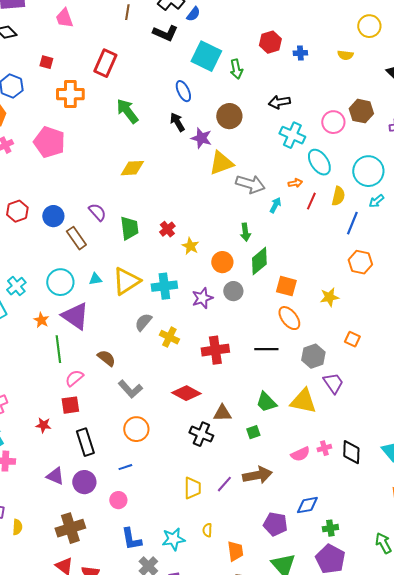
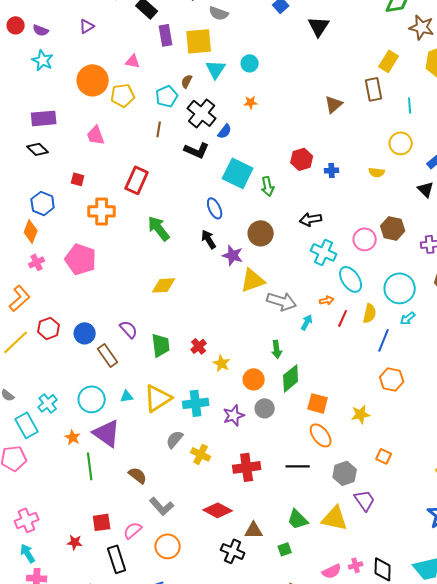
pink semicircle: (74, 378) -> (133, 530), moved

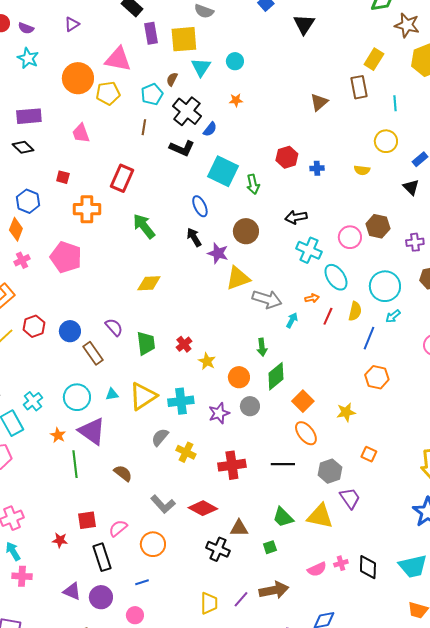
pink triangle: (133, 61) -> (118, 59), size x1.8
orange square: (318, 403) -> (303, 401), turned 30
gray L-shape: (162, 506) -> (163, 504), moved

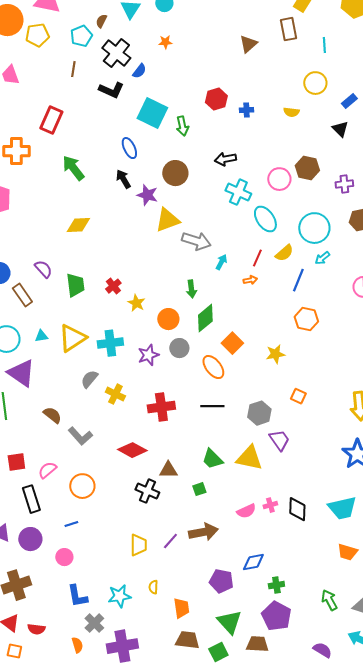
orange arrow: (312, 298) -> (250, 280), moved
yellow semicircle: (355, 311) -> (284, 253), turned 36
orange ellipse: (306, 433) -> (213, 367), moved
gray L-shape: (163, 504) -> (80, 436), moved

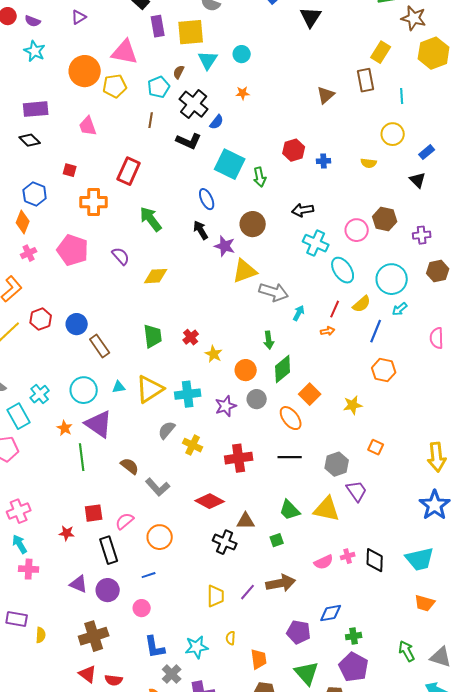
purple semicircle: (43, 269) -> (121, 256), moved

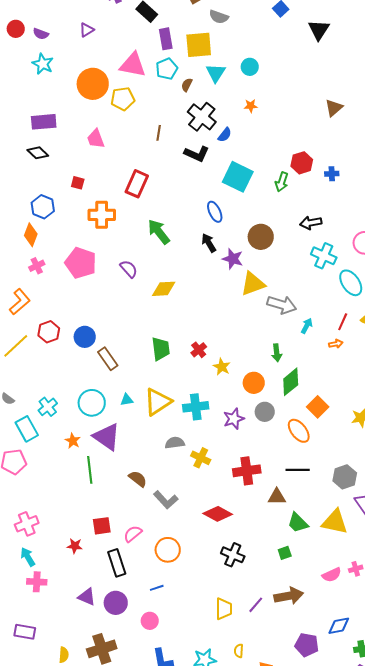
cyan pentagon: (159, 87) -> (167, 69), moved
green arrow: (260, 177) -> (282, 182), moved, turned 30
gray semicircle: (167, 430) -> (175, 443), turned 42
brown triangle: (246, 521) -> (277, 497), moved
yellow semicircle: (41, 635) -> (64, 655), moved

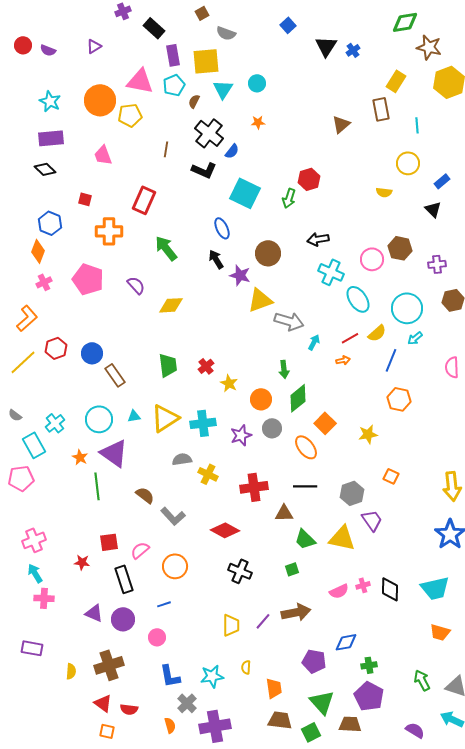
cyan star: (43, 64) -> (50, 101), moved
blue cross: (332, 174) -> (353, 50), moved, turned -32
red line: (343, 322) -> (350, 338), turned 36

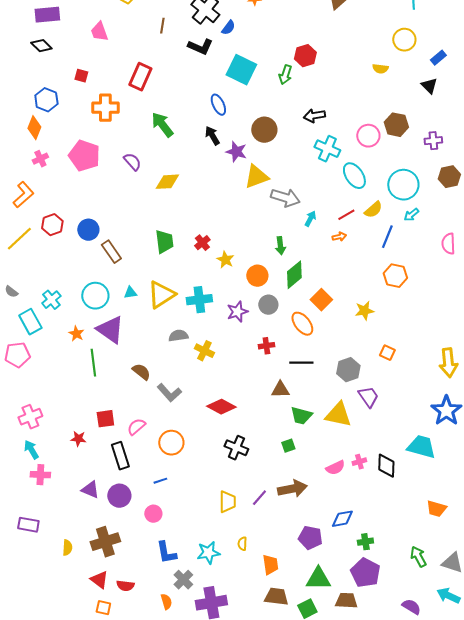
red cross: (254, 487) -> (266, 346), moved, size x0.6
green trapezoid: (305, 539) -> (301, 416), turned -30
cyan trapezoid: (435, 588) -> (421, 447), moved, turned -152
green triangle: (322, 702) -> (318, 579), turned -48

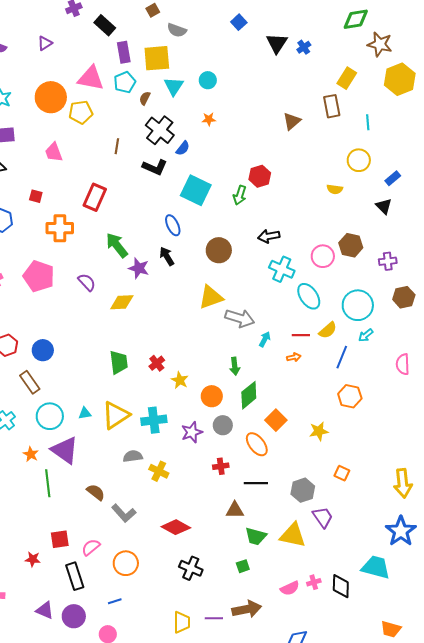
purple star: (236, 152) -> (139, 268), moved
red line: (346, 215) -> (301, 335), turned 30
brown rectangle: (111, 252) -> (30, 382), moved
purple line: (259, 498) -> (214, 618), turned 48

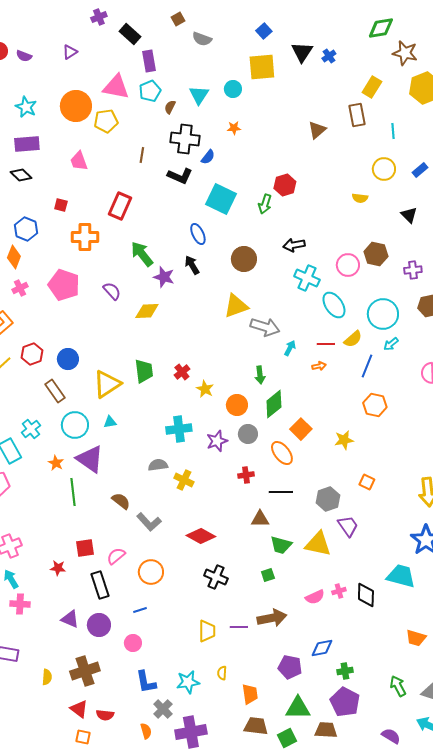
yellow square: (157, 58) -> (262, 67), moved
black cross: (160, 130) -> (185, 139), turned -32
blue rectangle: (393, 178) -> (420, 170), moved
yellow triangle: (116, 415) -> (107, 384), moved

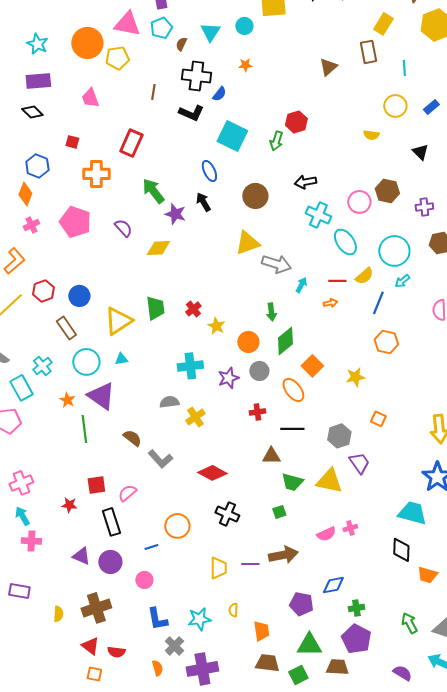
yellow cross: (184, 480) -> (195, 417), turned 30
orange circle: (151, 572) -> (177, 526), moved
black diamond: (366, 595) -> (401, 550), moved

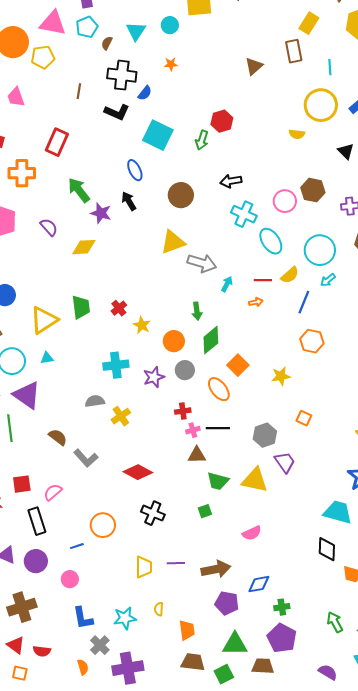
yellow circle: (395, 106) -> (321, 105), size x1.4
pink cross: (350, 528) -> (193, 430), moved
brown arrow: (283, 555) -> (216, 569), moved

